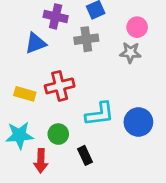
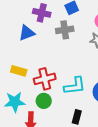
red cross: (60, 86) -> (45, 79), moved
black rectangle: (85, 155) -> (77, 117), moved, turned 40

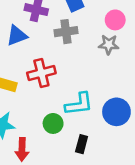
red cross: (45, 79) -> (41, 73), moved
green circle: (44, 101) -> (53, 123), moved

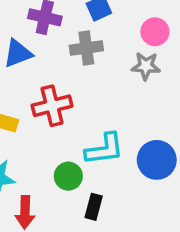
black rectangle: (82, 144) -> (94, 207), moved

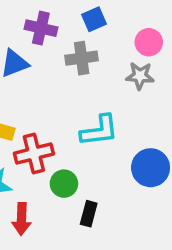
red cross: (52, 106) -> (34, 154), moved
cyan L-shape: (104, 149) -> (99, 131), moved

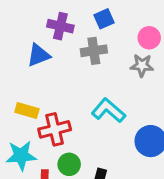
cyan L-shape: (99, 131) -> (108, 110), turned -132
green circle: (64, 184) -> (69, 164), moved

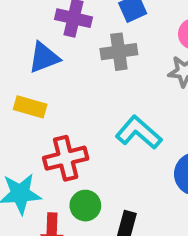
yellow rectangle: (27, 110) -> (30, 107), moved

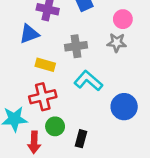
gray cross: (119, 52) -> (76, 46), moved
yellow rectangle: (30, 107) -> (45, 65), moved

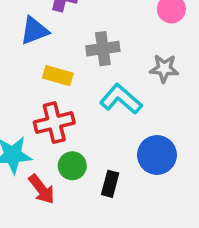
gray star: (117, 43) -> (164, 68), moved
blue circle: (124, 107) -> (157, 155), moved
red arrow: (34, 142) -> (42, 189), turned -40

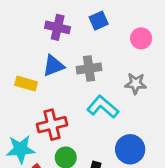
blue triangle: (34, 31) -> (53, 66), moved
yellow rectangle: (58, 76) -> (26, 84), moved

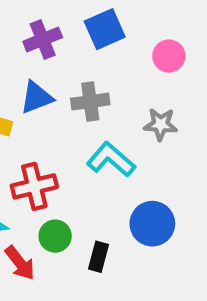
blue square: (99, 21) -> (105, 29), size x1.4
purple cross: (58, 27) -> (43, 39), turned -35

